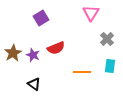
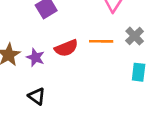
orange line: (82, 72) -> (101, 41), moved

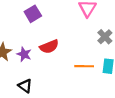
orange line: (101, 41) -> (84, 66), moved

